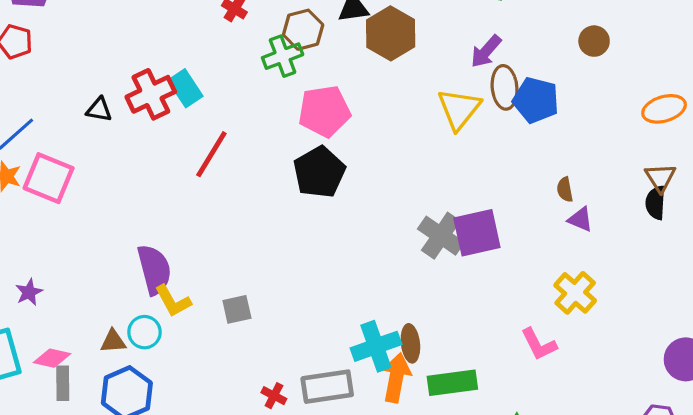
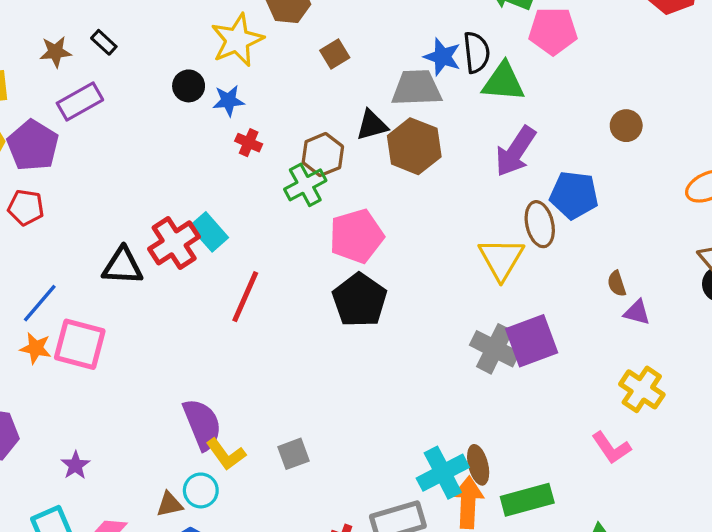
purple arrow: (486, 51) -> (516, 151), size x1.4
brown ellipse: (505, 87) -> (540, 224), moved
yellow triangle: (459, 109) -> (501, 259), moved
black triangle: (99, 110) -> (123, 266), size x1.5

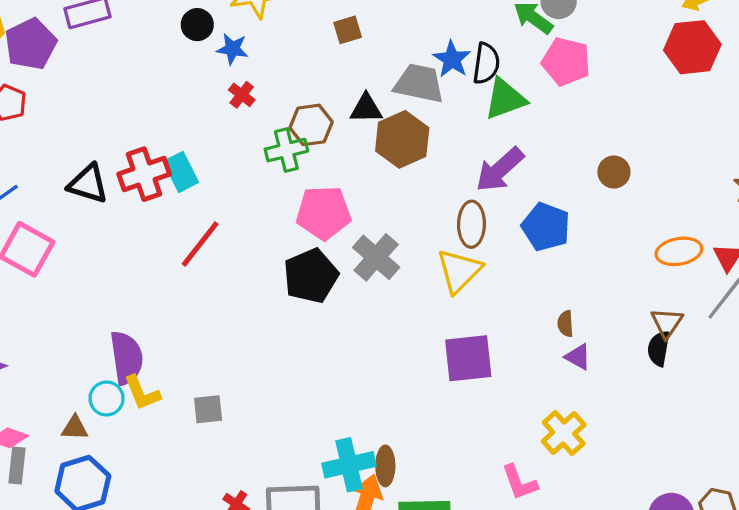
green triangle: (503, 82) -> (505, 99), turned -39
brown ellipse: (540, 224) -> (471, 224), moved
gray cross: (495, 349) -> (376, 257), moved
cyan circle: (201, 490) -> (107, 398), moved

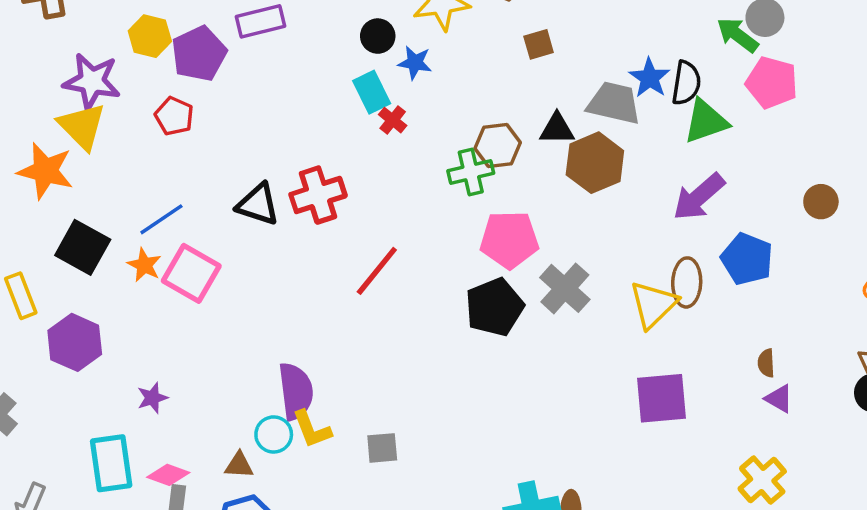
red cross: (242, 95) -> (393, 120), moved
cyan rectangle: (181, 172) -> (372, 92), moved
brown ellipse: (471, 224) -> (687, 282), moved

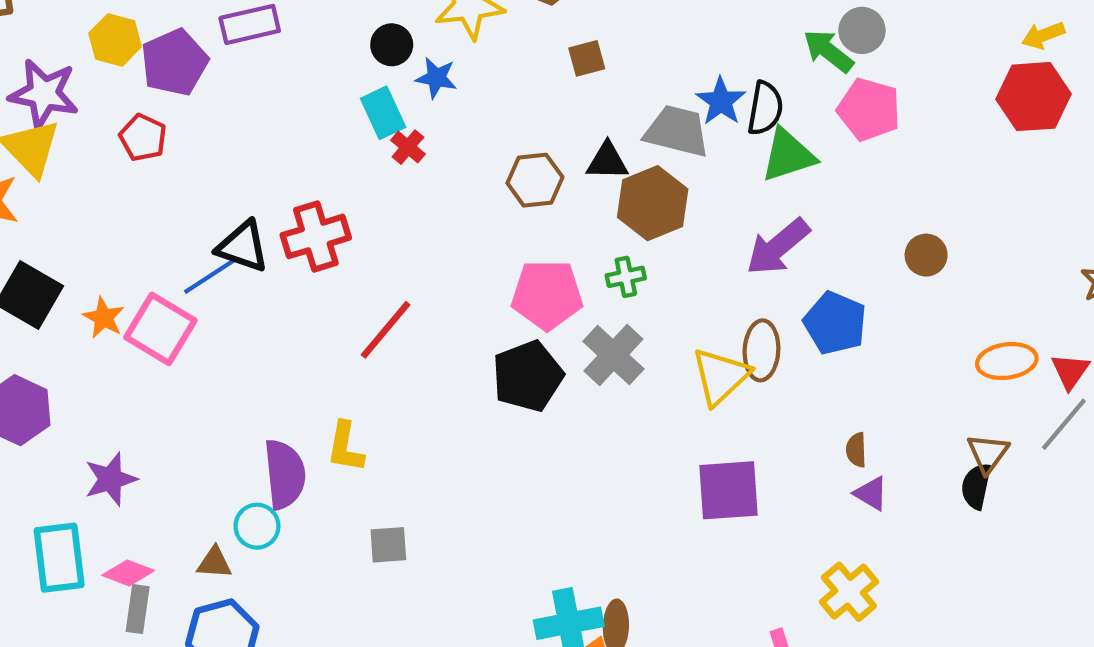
green cross: (471, 172) -> (626, 277), moved, size x0.7
blue line: (161, 219) -> (210, 276), moved
purple star: (152, 398) -> (111, 479), size x1.4
yellow L-shape: (312, 429) -> (345, 447), moved, turned 30

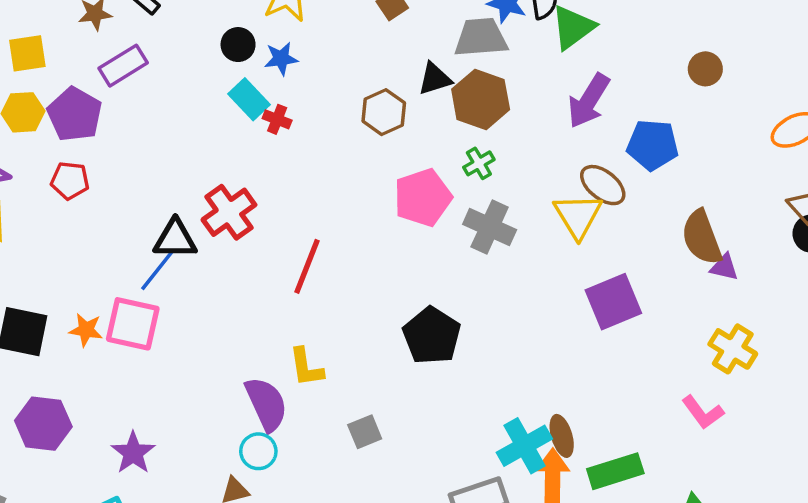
brown ellipse: (761, 350) -> (603, 185), turned -36
black pentagon: (528, 376) -> (432, 336), moved
brown semicircle: (856, 450) -> (702, 237), size x2.0

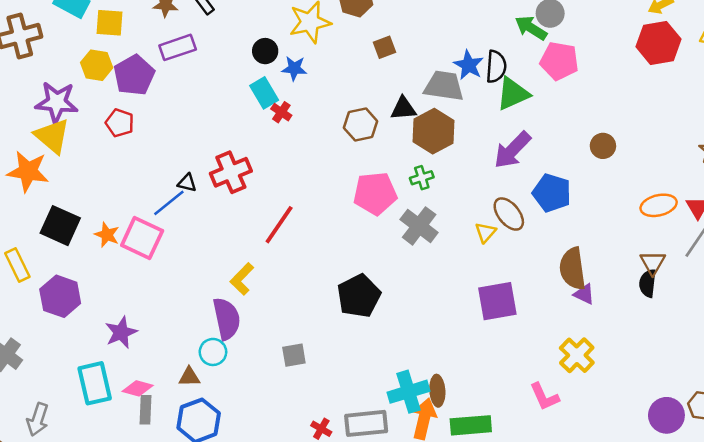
yellow triangle: (578, 216) -> (486, 232), size x0.6
black triangle: (175, 239) -> (187, 183), size x0.6
yellow L-shape: (306, 367) -> (242, 279), moved, turned 40

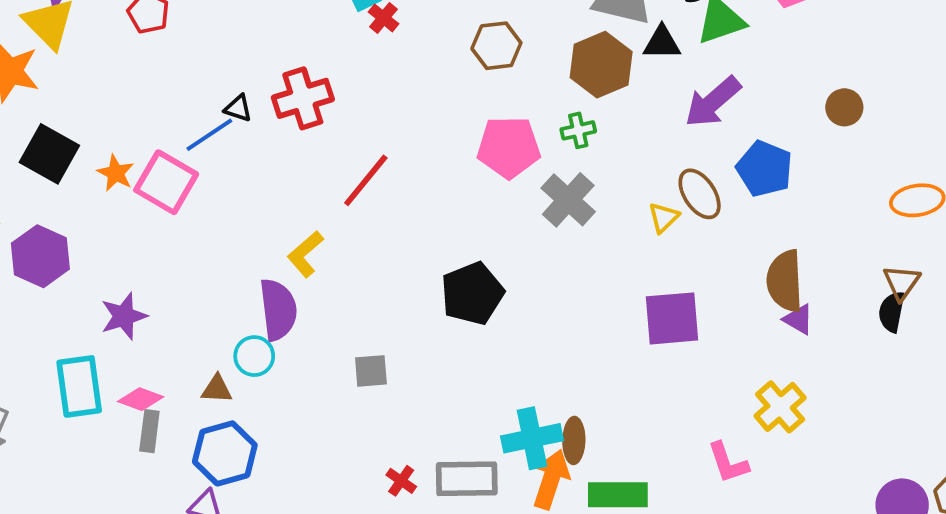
black triangle: (403, 109) -> (662, 43), moved

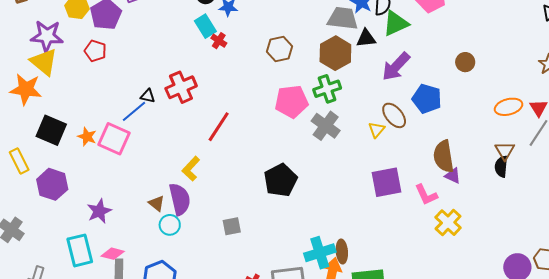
green cross: (578, 130) -> (327, 89), size x1.5
brown triangle: (217, 389) -> (157, 203), moved, turned 42
pink L-shape: (728, 463) -> (426, 195), moved

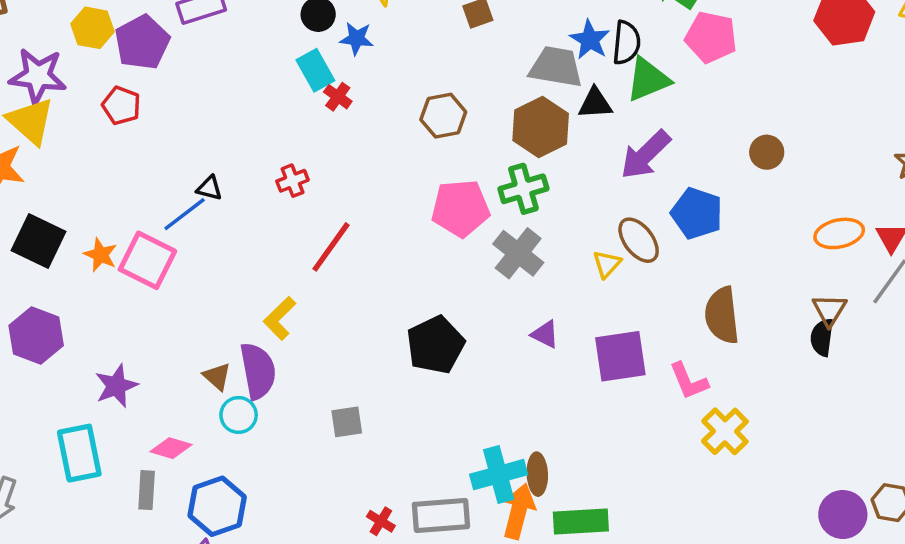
red cross: (181, 87) -> (292, 181), moved, size x0.6
purple triangle: (453, 176) -> (545, 334), moved
pink diamond: (113, 254) -> (171, 448), moved

